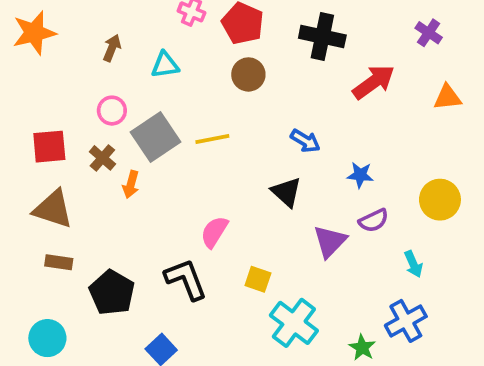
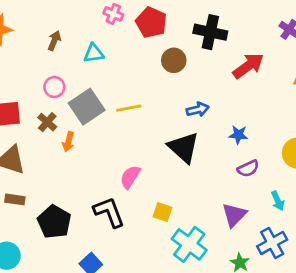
brown circle: (248, 74) -> (174, 60), moved
blue arrow: (305, 141) -> (198, 109), turned -45
black triangle: (286, 192) -> (184, 147), size x1.4
purple triangle: (330, 241) -> (234, 215), moved

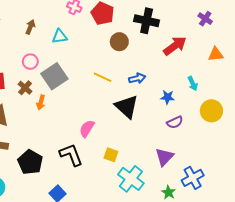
yellow line: (129, 108) -> (103, 77), moved, turned 36
cyan arrow: (278, 201) -> (193, 84), moved

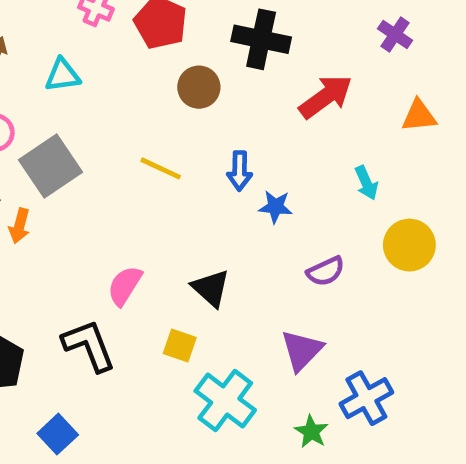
blue arrow: (137, 78) -> (240, 171), turned 105
blue star: (167, 97) -> (275, 207), moved
black triangle: (127, 107) -> (211, 288), moved, size x0.7

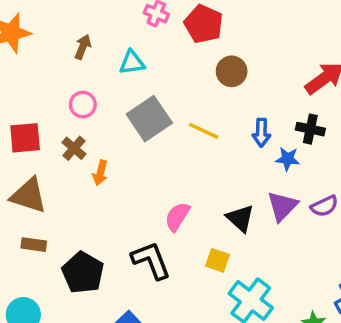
black cross: (261, 39) -> (310, 129), moved, size x0.7
gray square: (51, 166) -> (149, 119), moved
purple triangle: (302, 350) -> (282, 206), moved

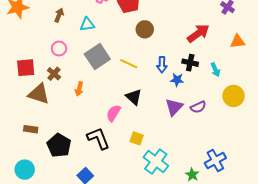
orange arrow: (100, 173) -> (79, 89), moved
brown triangle: (29, 196) -> (39, 94), moved
black triangle: (240, 218) -> (134, 97), moved

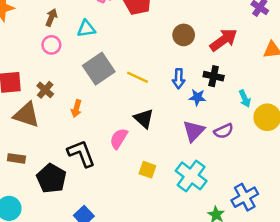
brown circle: (145, 29) -> (184, 35), moved
pink circle: (59, 49) -> (51, 45), moved
cyan arrow: (215, 70) -> (245, 99), moved
black L-shape: (98, 138) -> (81, 153), moved
cyan cross: (156, 162) -> (191, 176), moved

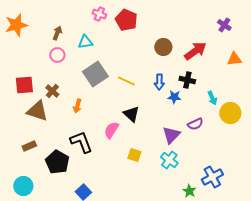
purple triangle: (194, 131) -> (171, 135), moved
brown rectangle: (16, 158) -> (29, 146), turned -32
cyan cross: (191, 176) -> (169, 160), size x0.7

